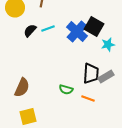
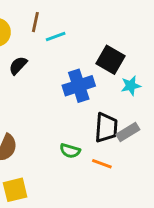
cyan line: (48, 28) -> (56, 37), moved
blue cross: (77, 32) -> (79, 86), moved, turned 30

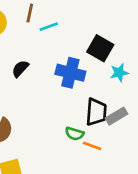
black semicircle: (18, 65) -> (20, 69), moved
blue cross: (79, 86) -> (70, 73), turned 32
green semicircle: (70, 151) -> (74, 134), moved

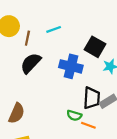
brown line: (30, 13) -> (27, 38), moved
black semicircle: (20, 69) -> (31, 63), size x1.5

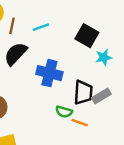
cyan line: (54, 29) -> (41, 27), moved
blue cross: (71, 66) -> (49, 73), moved

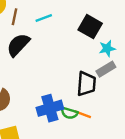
blue cross: (49, 73) -> (50, 108), moved, turned -30
gray rectangle: (101, 96) -> (106, 69), moved
green semicircle: (64, 112) -> (69, 113), moved

